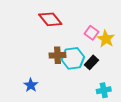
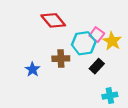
cyan hexagon: (73, 58) -> (84, 43), moved
blue star: (31, 85) -> (32, 69), moved

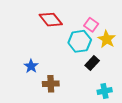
pink square: (97, 35) -> (91, 25), moved
brown cross: (61, 59) -> (51, 84), moved

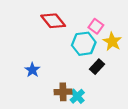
brown cross: (51, 84) -> (63, 92), moved
cyan cross: (105, 91) -> (77, 96), moved, turned -32

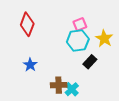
red diamond: (53, 21) -> (27, 24), moved, turned 60
pink square: (96, 26) -> (80, 24), moved, turned 32

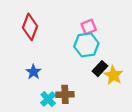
yellow star: (104, 38) -> (113, 75), moved
cyan cross: (72, 89) -> (48, 99), moved

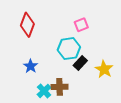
cyan hexagon: (86, 45) -> (69, 49), moved
black rectangle: (100, 69) -> (80, 63), moved

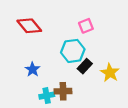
red diamond: (27, 25) -> (29, 26), turned -60
cyan cross: (44, 91) -> (47, 96), turned 32

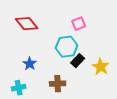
cyan cross: (47, 96) -> (19, 88), moved

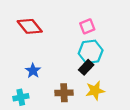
cyan hexagon: (67, 47) -> (91, 52), moved
yellow star: (101, 67) -> (95, 91), moved, turned 30

